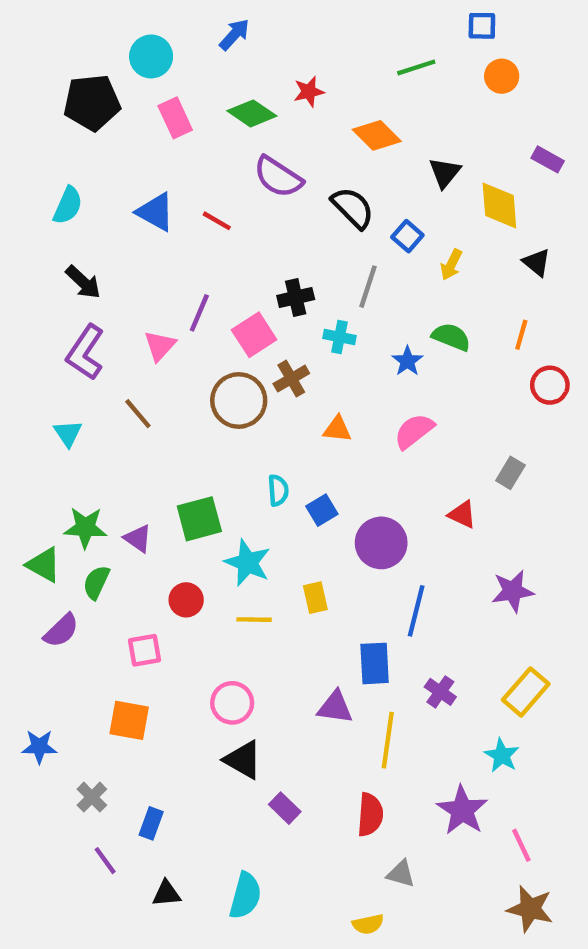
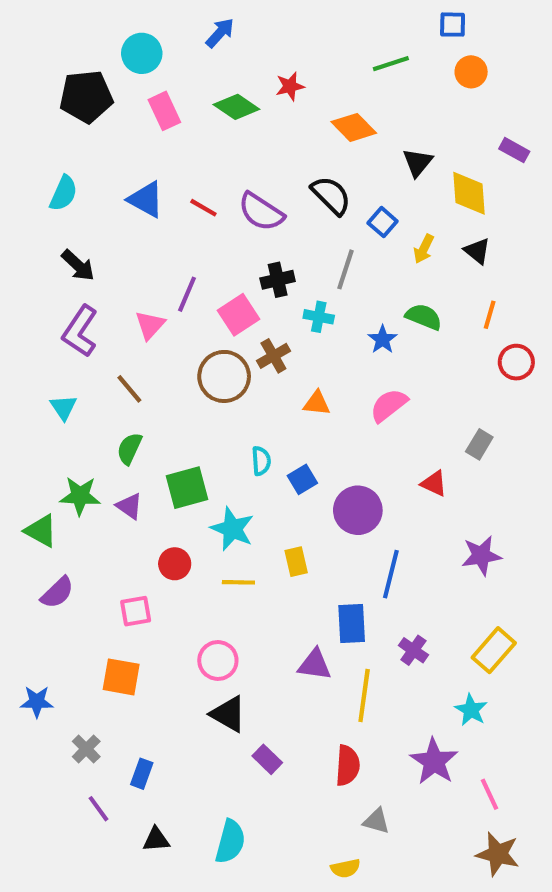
purple semicircle: (278, 177) -> (261, 212), moved
black triangle: (537, 262) -> (477, 251), moved
green semicircle: (96, 582) -> (129, 449), moved

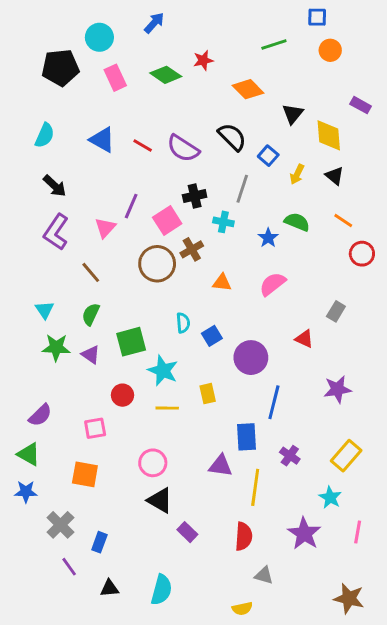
orange line: (490, 315) -> (343, 220), turned -72
cyan triangle: (64, 407) -> (45, 310), moved
green triangle: (41, 531) -> (29, 454), moved
gray cross: (86, 749) -> (60, 525), size x1.4
pink line: (490, 794) -> (358, 532), moved, turned 35

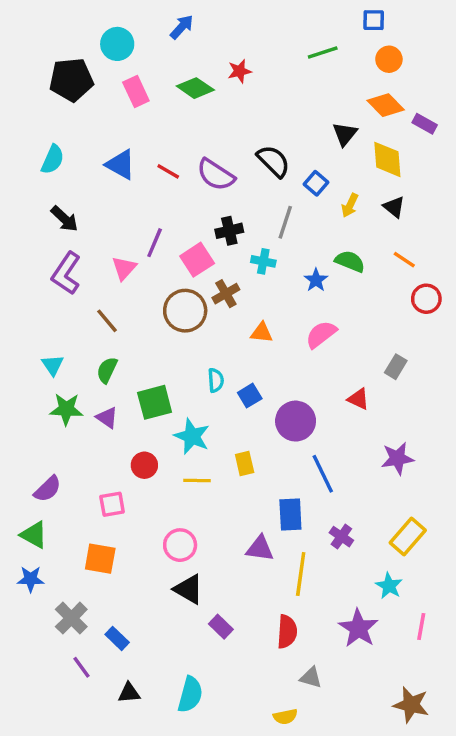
orange diamond: (248, 89) -> (386, 105), moved
blue line: (274, 402) -> (323, 474), turned -40
blue rectangle: (99, 542) -> (117, 638), turned -66

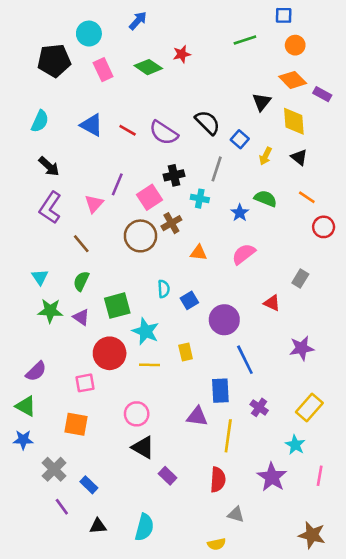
red circle: (144, 465) -> (110, 353), size x1.6

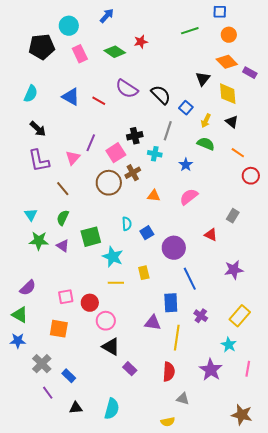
purple semicircle: (164, 133) -> (127, 89), moved
green semicircle: (266, 199) -> (206, 144), moved
purple L-shape: (50, 208) -> (39, 161), turned -45
red circle: (110, 353) -> (90, 303), moved, size x0.7

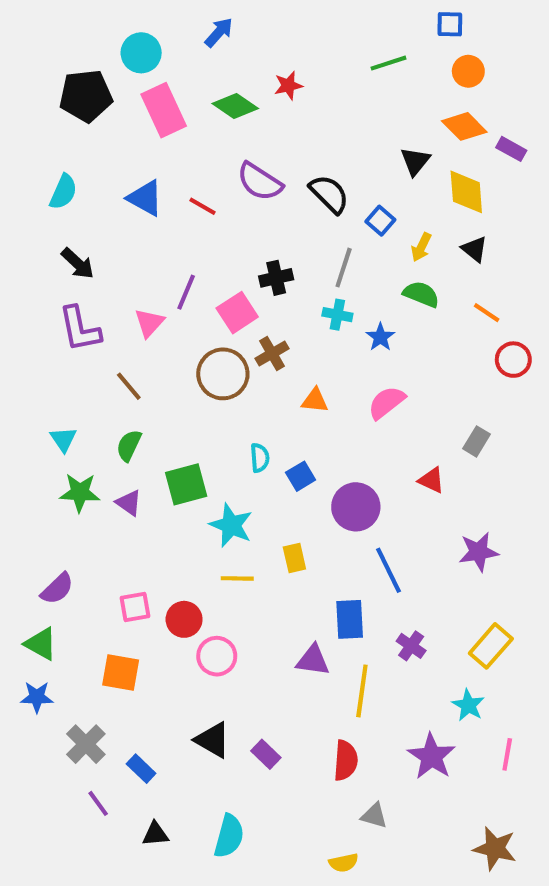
pink rectangle: (80, 54) -> (164, 110), size x1.4
cyan cross: (155, 154) -> (337, 315), moved
black triangle: (111, 347) -> (213, 740), moved

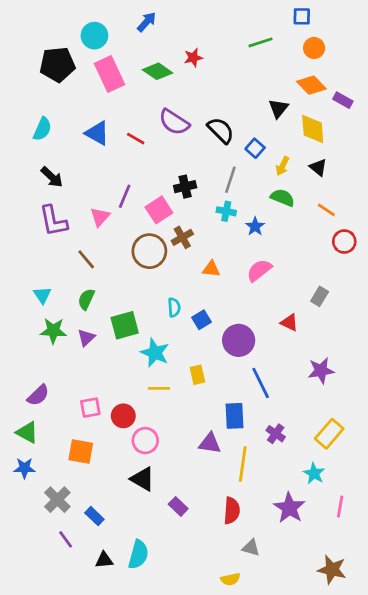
purple triangle: (129, 503) -> (86, 338), turned 42
black triangle: (213, 740) -> (143, 479), moved
cyan semicircle: (229, 836) -> (138, 554), moved

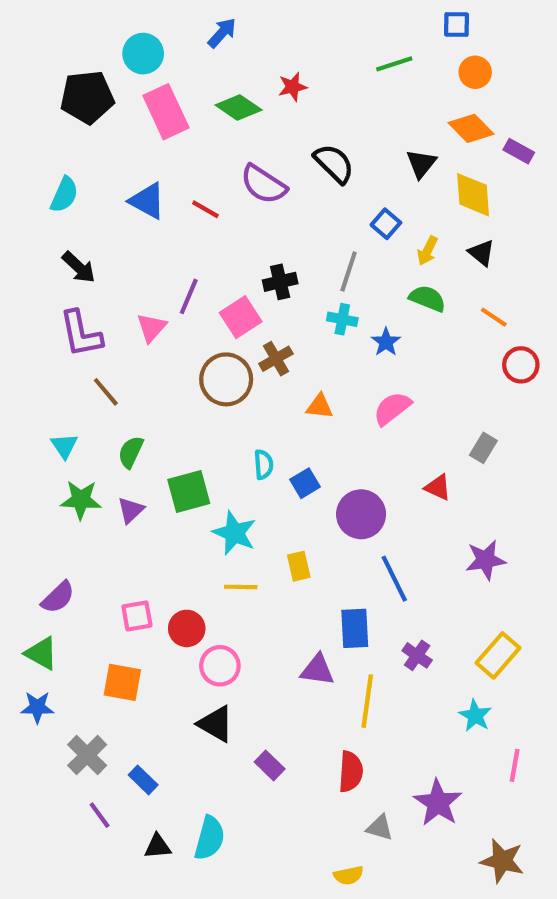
black semicircle: (221, 130) -> (334, 164), moved
brown line: (86, 259) -> (106, 392), moved
purple star: (289, 508) -> (438, 803), moved

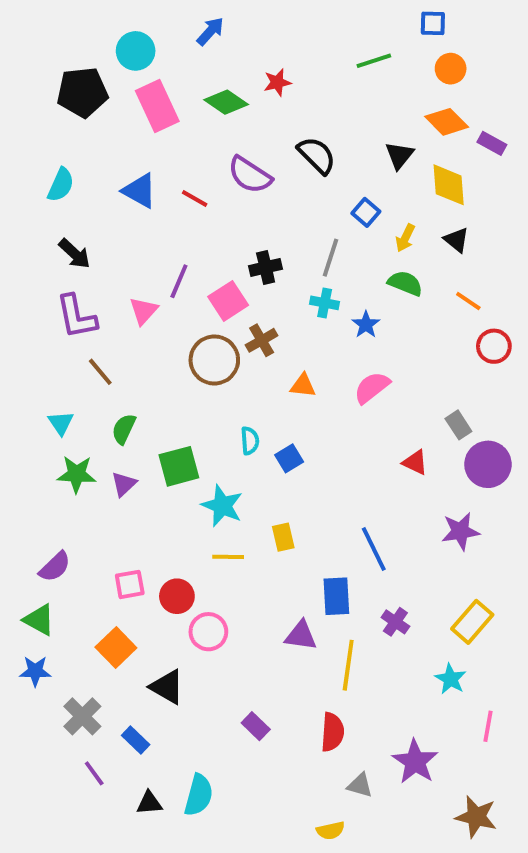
gray rectangle: (483, 448) -> (458, 425), turned -64
purple circle: (361, 514) -> (488, 464), moved
orange square: (122, 682) -> (116, 647), turned 36
black triangle: (216, 724) -> (167, 687), moved

